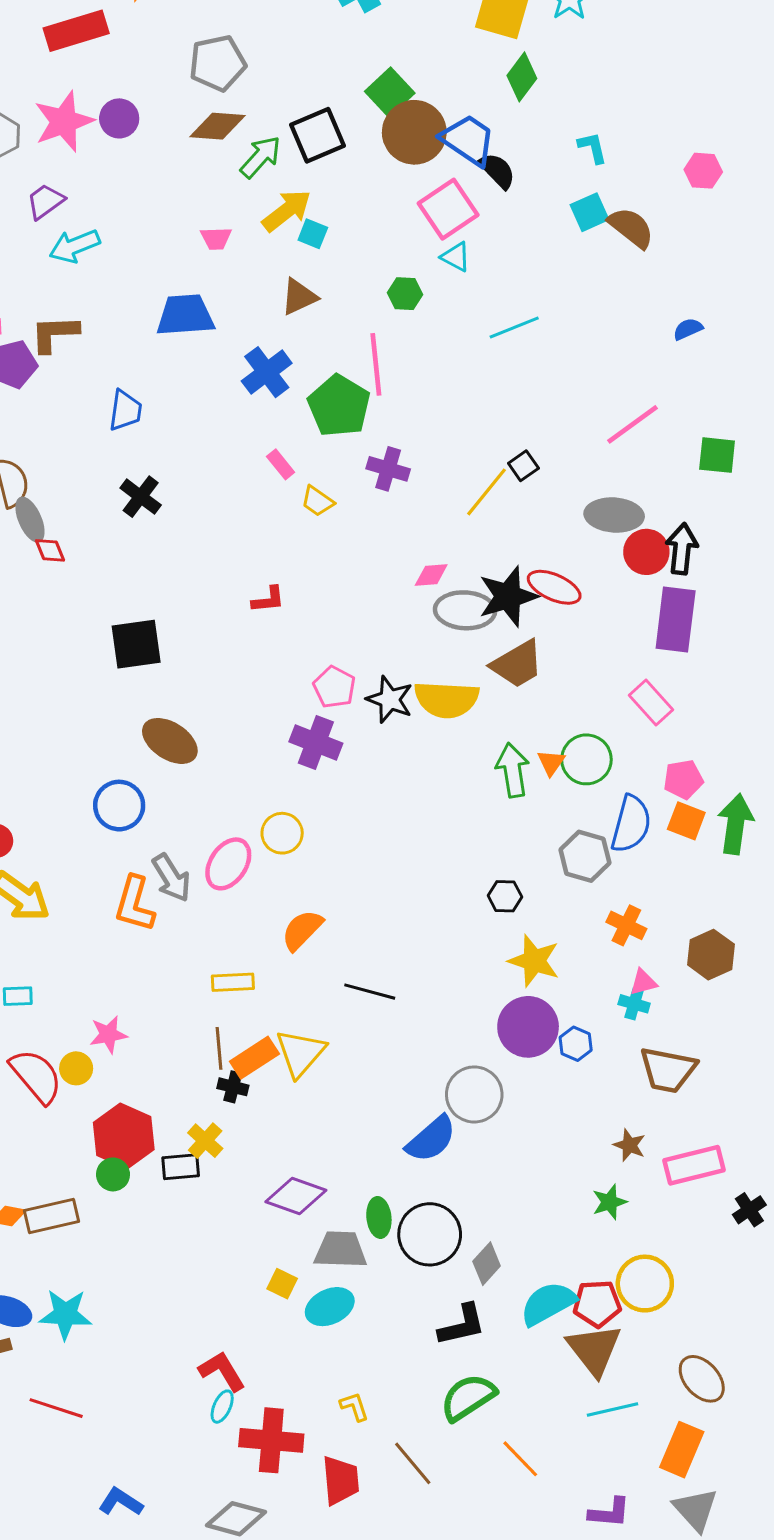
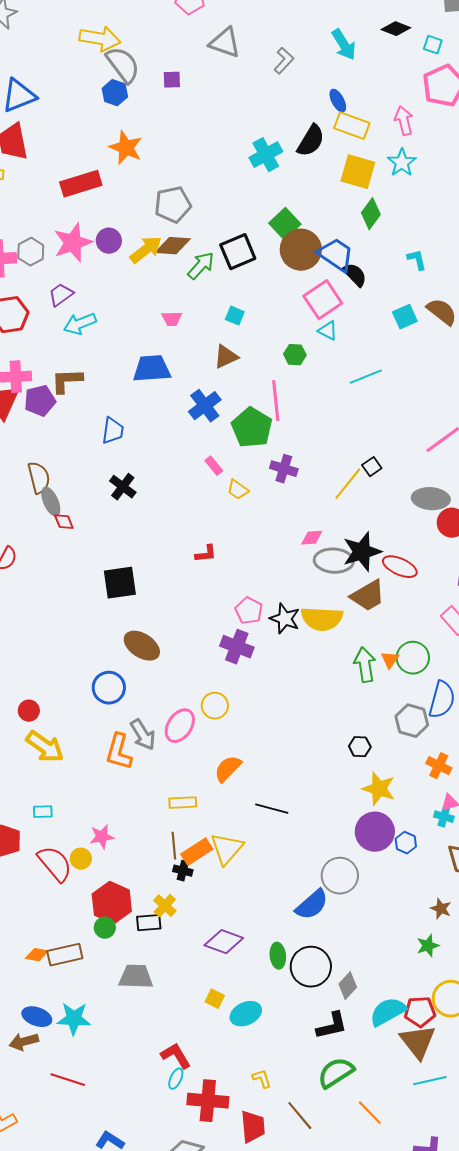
yellow arrow: (287, 211) -> (146, 250), moved
cyan square: (589, 212) -> (405, 317), moved
red ellipse: (554, 587) -> (400, 567), moved
gray trapezoid: (340, 1250) -> (136, 977), moved

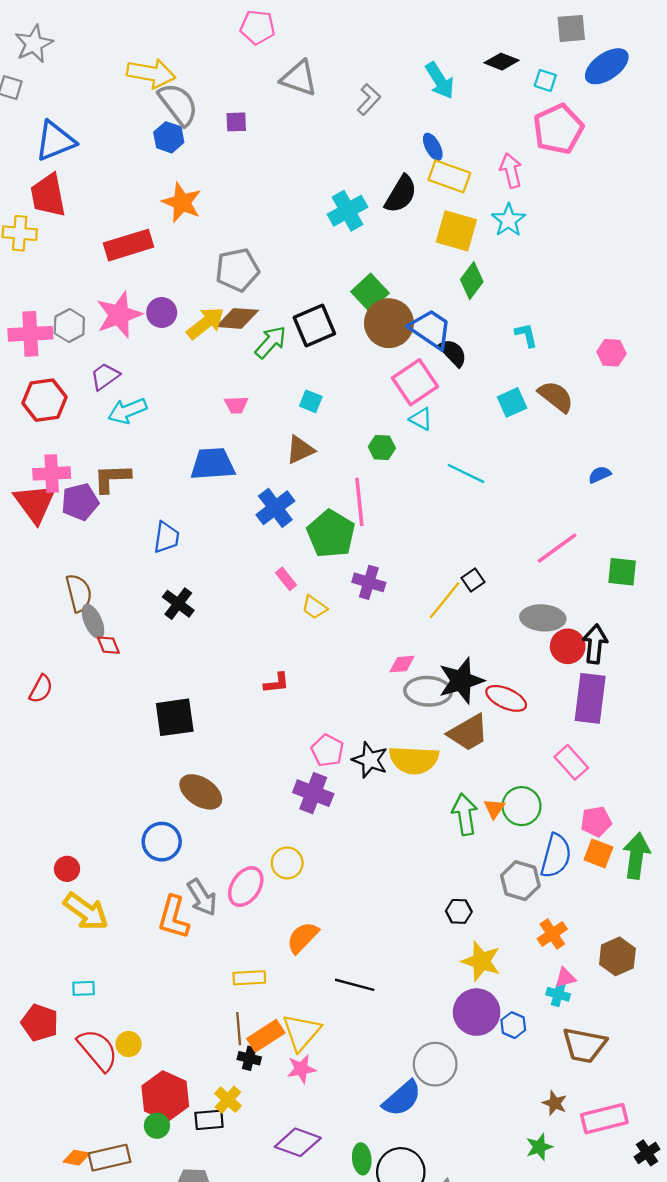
cyan line: (366, 377) -> (466, 473), turned 48
orange cross: (439, 766) -> (552, 934), turned 30
pink star: (102, 837) -> (301, 1069), moved

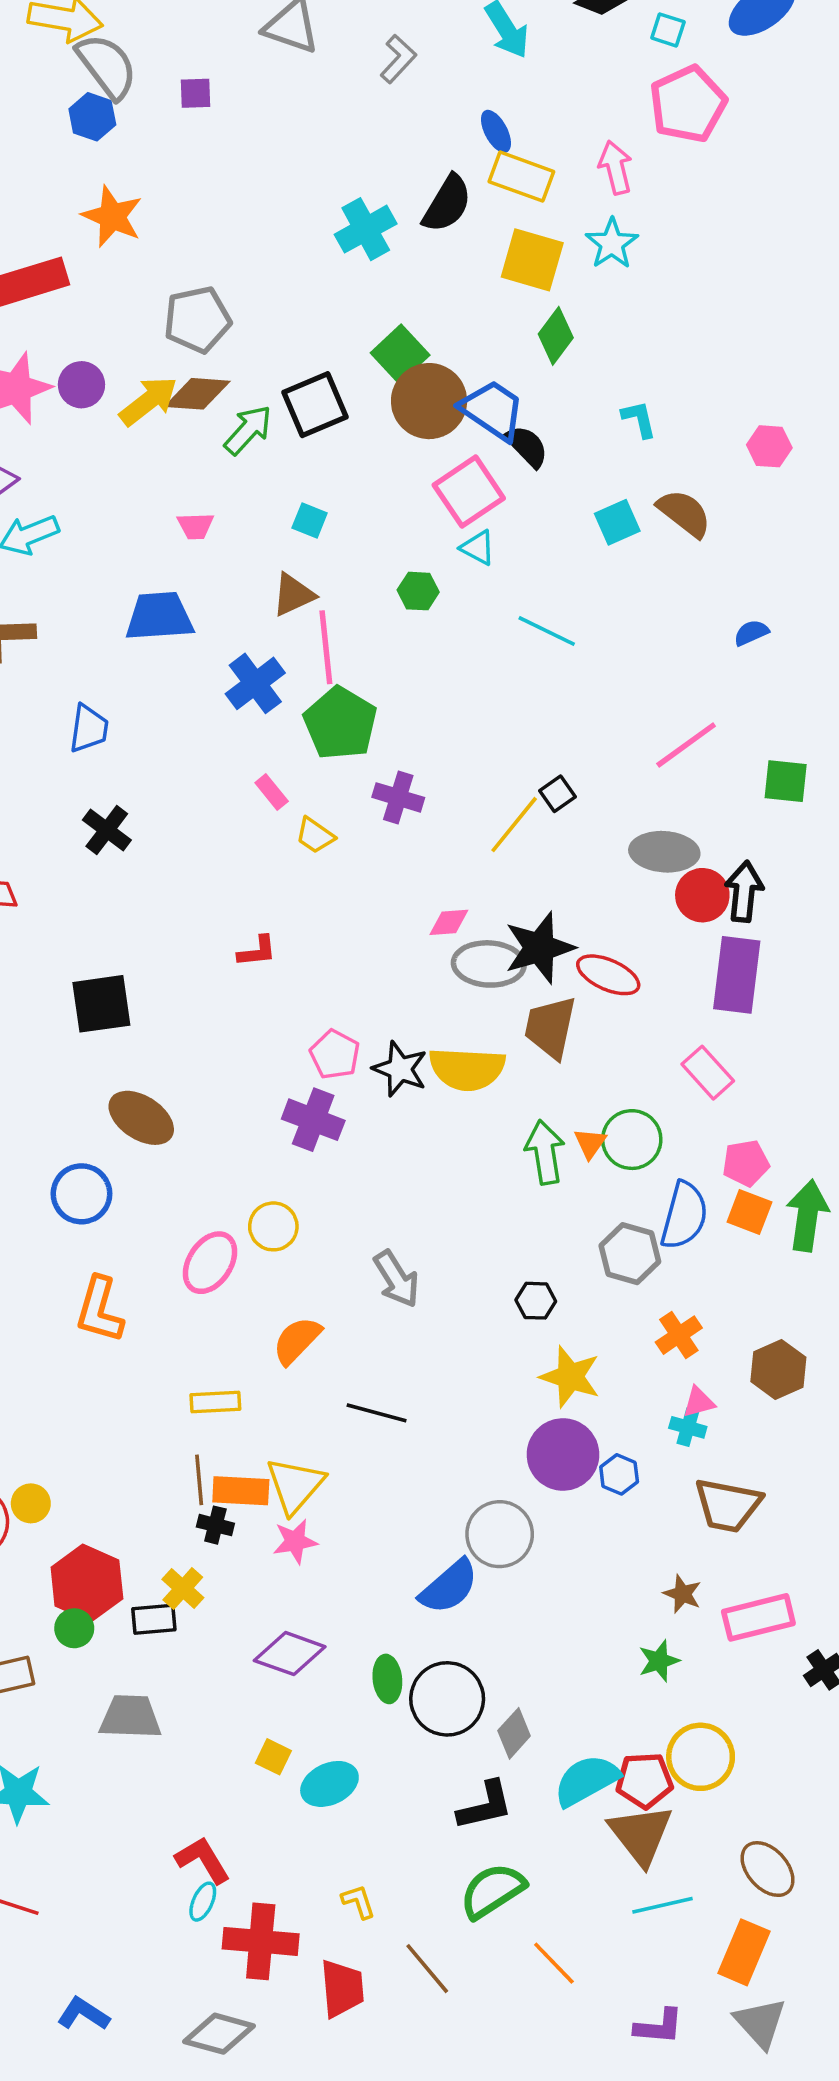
pink line: (359, 502) -> (326, 647), moved
brown trapezoid: (468, 733) -> (550, 1027), turned 132
gray arrow: (202, 897) -> (396, 1279), moved
orange rectangle: (266, 1036) -> (241, 1491), turned 36

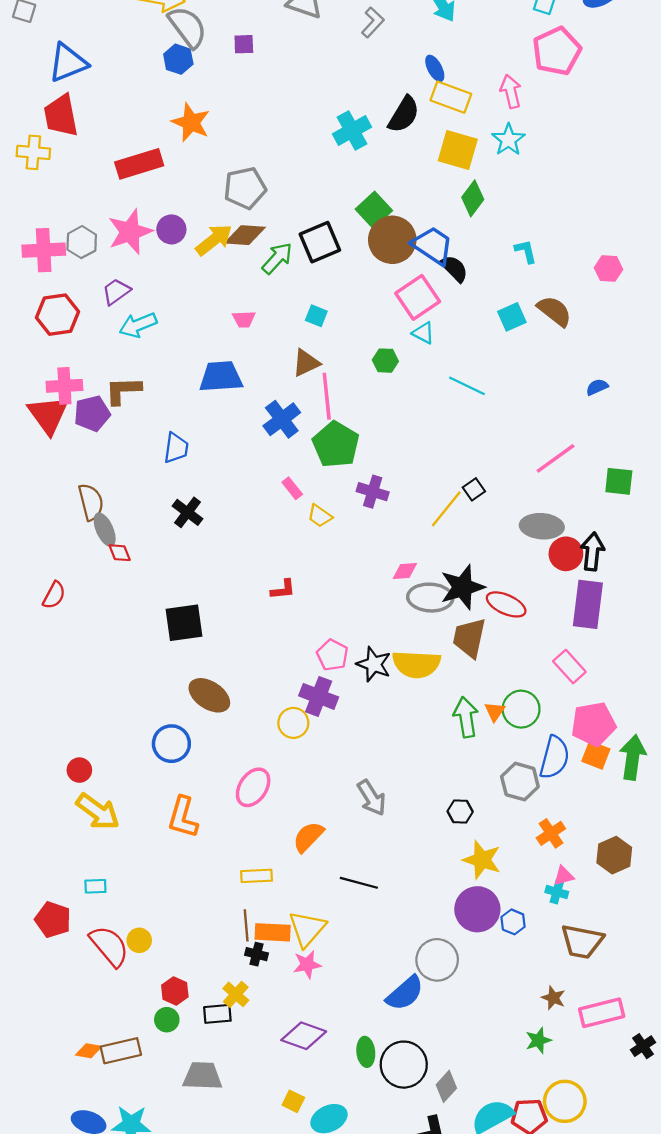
pink pentagon: (746, 1163) -> (594, 724), size x1.5
yellow circle: (273, 1226) -> (293, 723), moved
red hexagon: (87, 1583) -> (175, 991), size x0.6

